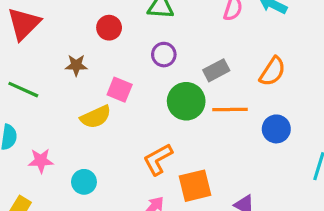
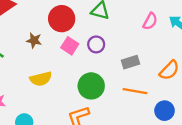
red circle: (109, 28) -> (62, 19), size x1.5
pink square: (120, 90) -> (70, 46), moved
green circle: (186, 101) -> (91, 86), moved

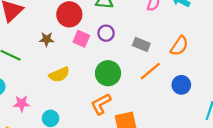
gray rectangle: (130, 62) -> (141, 44), turned 49
orange line: (135, 91) -> (150, 71), turned -40

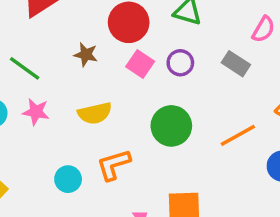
gray rectangle: (141, 44) -> (236, 64), moved
pink star: (22, 104) -> (36, 112), moved
orange L-shape: (101, 104) -> (114, 165), moved

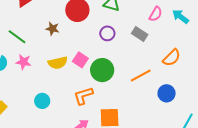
pink square: (140, 64) -> (80, 60), moved
orange L-shape: (114, 165) -> (83, 96), moved

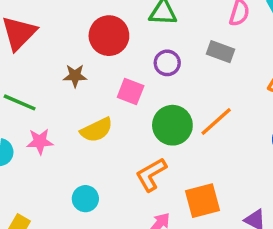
pink square: (80, 60) -> (131, 91), moved
orange line: (141, 76) -> (216, 122), moved

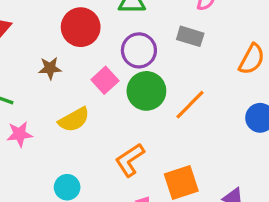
purple circle: (167, 63) -> (139, 50), size x1.4
pink square: (131, 91) -> (105, 80), turned 30
green circle: (172, 125) -> (146, 91), moved

